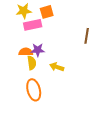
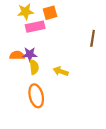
purple star: (38, 50) -> (30, 54), moved
orange semicircle: (26, 52) -> (17, 55), moved

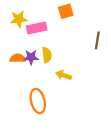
yellow star: (26, 12) -> (19, 19), moved
orange square: (50, 13) -> (66, 11), moved
yellow semicircle: (34, 67) -> (47, 55), moved

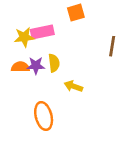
yellow star: (19, 19) -> (24, 37), moved

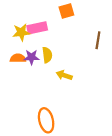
orange ellipse: (44, 116) -> (46, 120), moved

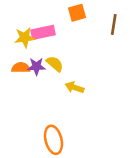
brown line: (98, 40) -> (114, 25), moved
yellow semicircle: (47, 55) -> (55, 64), turned -42

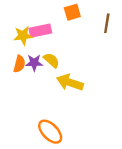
orange semicircle: (21, 68) -> (19, 64), turned 105
yellow arrow: (74, 87) -> (70, 82), size x1.5
orange ellipse: (53, 140) -> (50, 132), turned -30

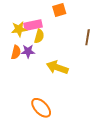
brown line: (107, 23) -> (88, 37), moved
yellow semicircle: (51, 60) -> (39, 36), moved, turned 64

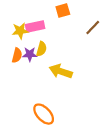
yellow semicircle: (39, 36) -> (41, 49), moved
brown line: (88, 37) -> (93, 28), moved, turned 35

